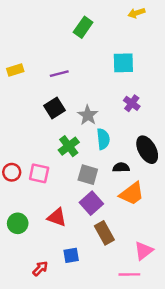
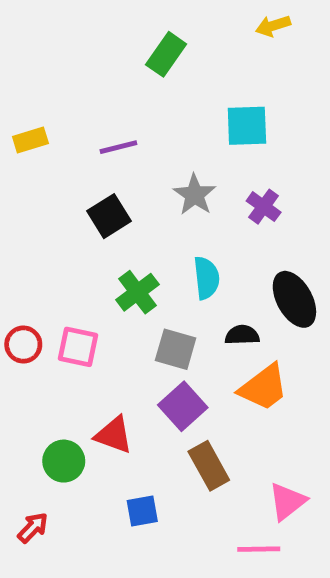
gray star: (88, 115) -> (195, 195), moved
green circle: (18, 223) -> (64, 461), moved
red arrow: (40, 268) -> (33, 528), moved

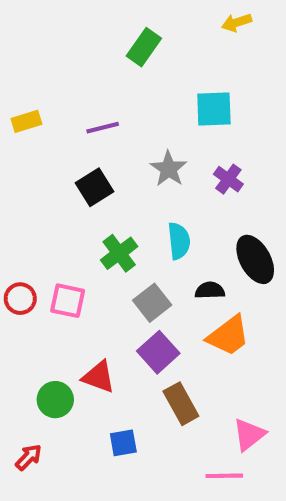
gray square: (176, 349) -> (152, 303), turned 36

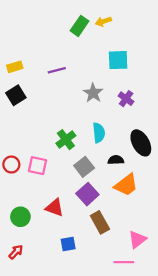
yellow arrow: (237, 22) -> (103, 21), moved
black square: (94, 187) -> (16, 95), moved
green circle: (55, 400) -> (20, 217), moved

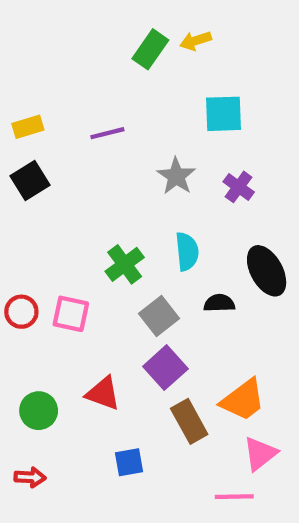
orange trapezoid: (126, 185) -> (243, 400), moved
red arrow: (16, 252) -> (30, 477), turned 49

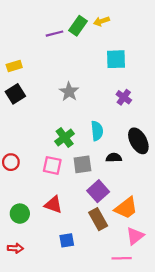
purple line: (107, 133) -> (54, 34), moved
gray star: (176, 176) -> (69, 92), moved
pink square: (71, 314) -> (52, 165), moved
gray square: (159, 316) -> (82, 164), turned 30
purple square: (165, 368) -> (98, 191), moved

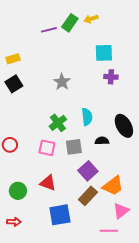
purple cross: (124, 97) -> (111, 77), moved, turned -32
brown rectangle: (98, 219) -> (88, 196), turned 72
blue square: (67, 240) -> (60, 215), size x1.6

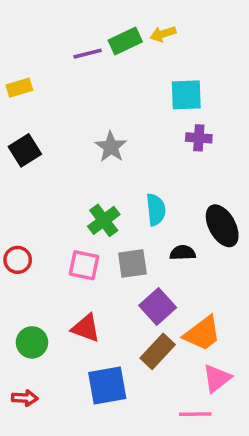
green rectangle: (70, 23) -> (125, 41), turned 30
yellow rectangle: (13, 59) -> (19, 88), moved

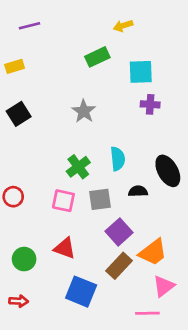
green rectangle: (125, 41) -> (97, 57), moved
purple line: (88, 54) -> (29, 26), moved
blue square: (107, 385) -> (81, 292), turned 32

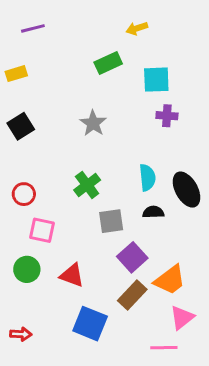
cyan semicircle: (118, 159) -> (147, 177), moved
red circle: (13, 197) -> (24, 194), moved
pink square: (63, 201) -> (42, 230), moved
green circle: (24, 259) -> (27, 269), moved

